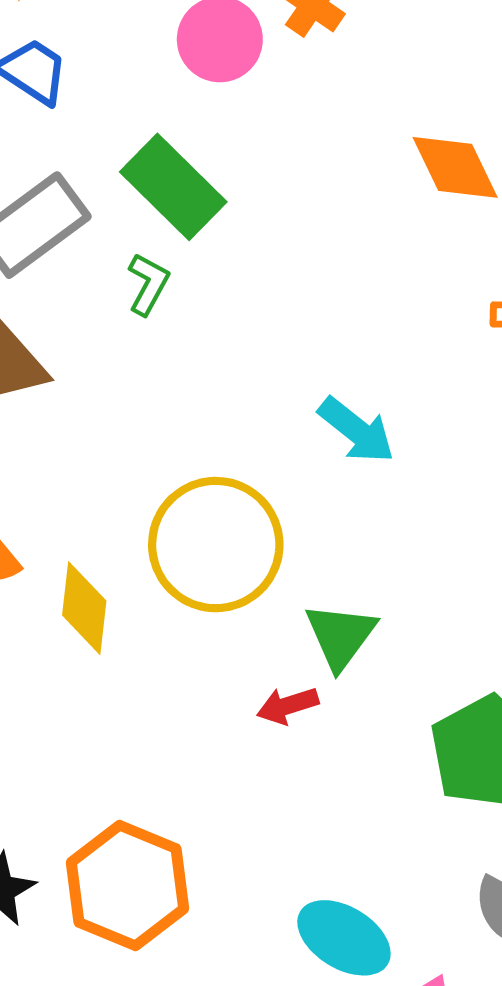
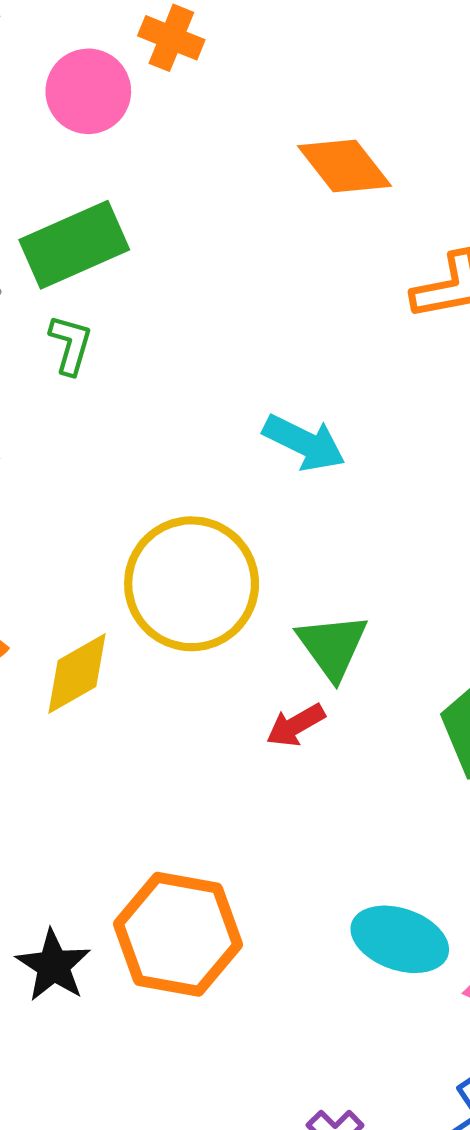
green rectangle: (173, 187) -> (74, 245), turned -56
yellow diamond: (84, 608) -> (77, 673), turned 66

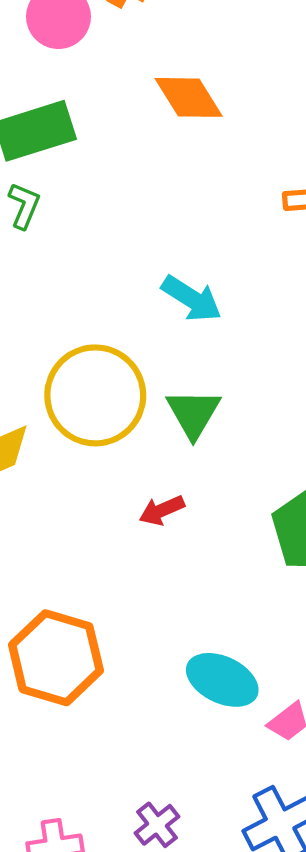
orange diamond: (344, 166) -> (189, 97), moved
green triangle: (332, 646) -> (193, 413), moved

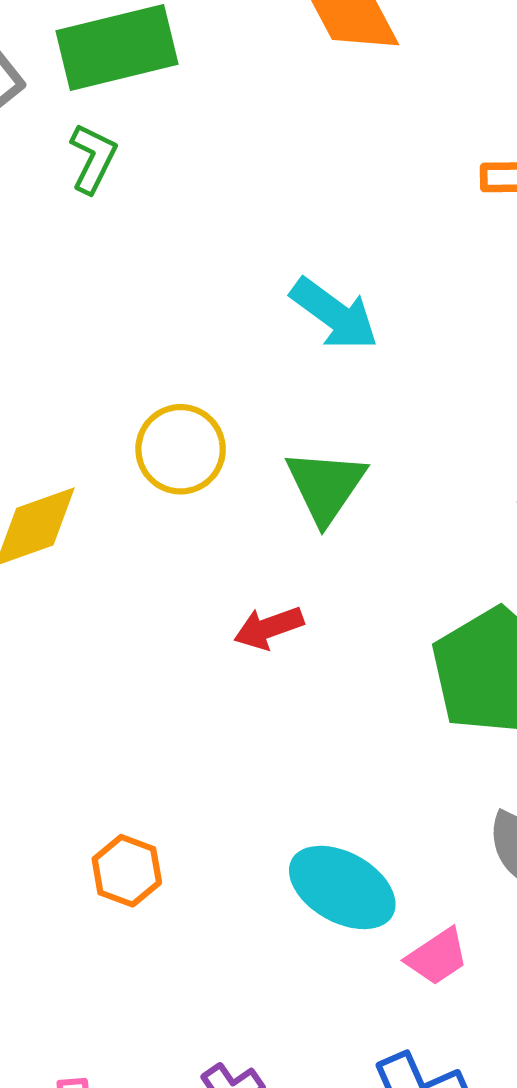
yellow circle: (95, 395) -> (181, 449), size x0.6
orange hexagon: (56, 658) -> (127, 871), moved, size x0.5

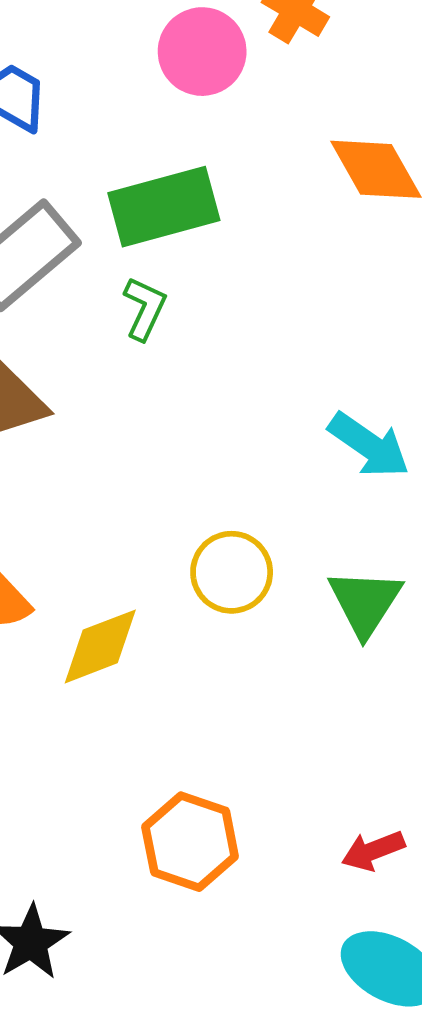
red arrow: (269, 628) -> (373, 851), moved
orange hexagon: (127, 871) -> (190, 842), moved, size x1.5

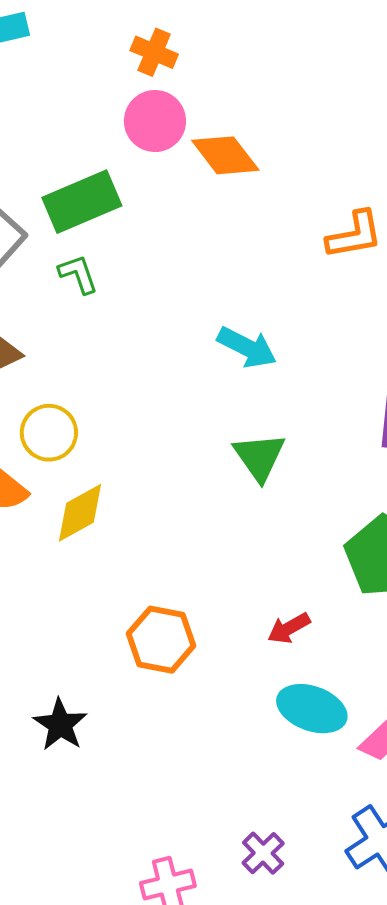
pink circle: (202, 52) -> (155, 121), moved
green L-shape: (145, 308) -> (78, 274), turned -36
yellow circle: (232, 572) -> (49, 433), moved

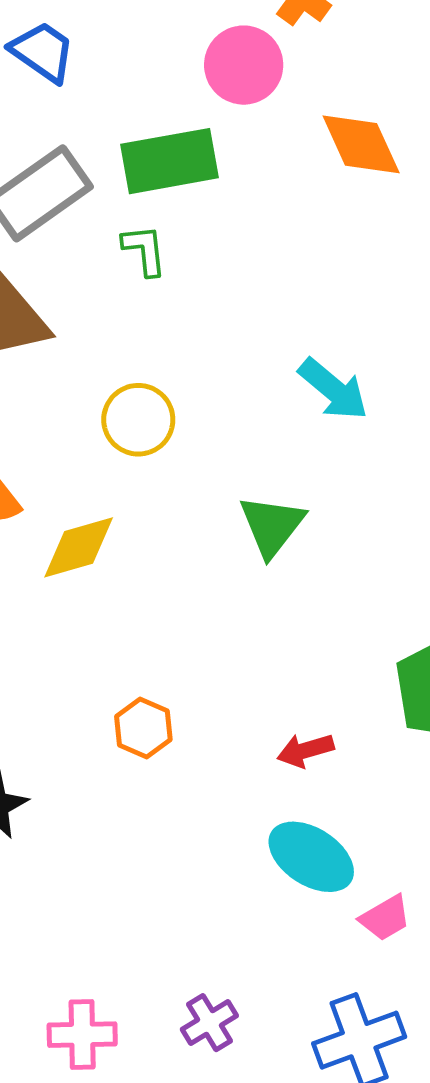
pink circle: (155, 121) -> (244, 65), moved
yellow circle: (49, 433) -> (138, 420), moved
green triangle: (259, 457) -> (272, 526), moved
orange hexagon: (161, 640) -> (143, 728), size x0.7

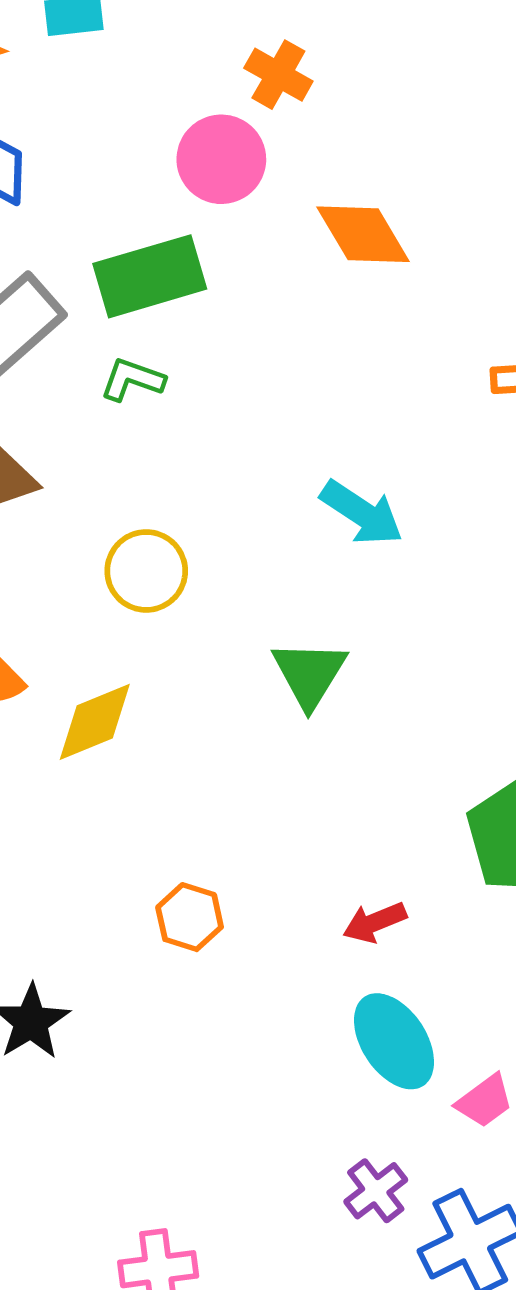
green L-shape: (144, 250) -> (132, 380), turned -58
cyan ellipse: (311, 857) -> (394, 1041), turned 30
purple cross: (209, 1023) -> (376, 1191), moved

